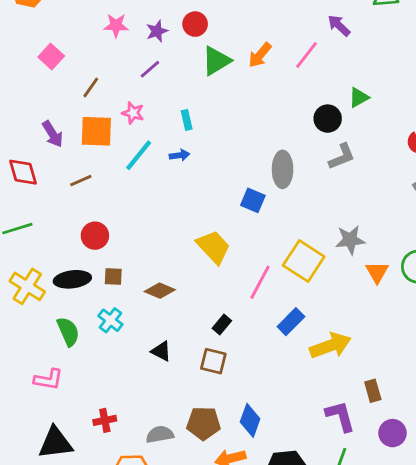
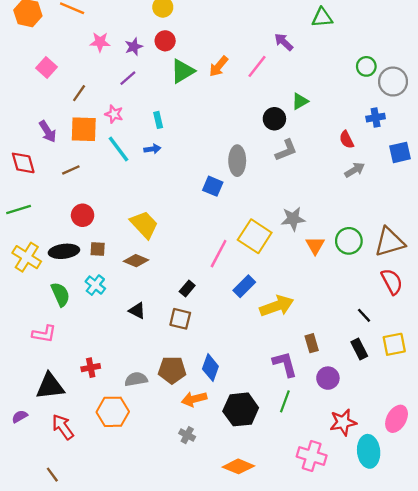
cyan line: (139, 155) -> (119, 149), turned -76
yellow trapezoid: (213, 247) -> (144, 225), moved

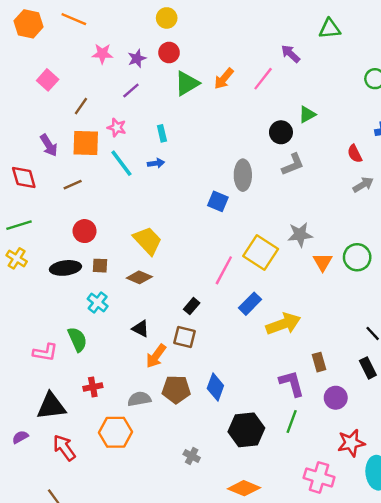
yellow cross: (27, 257) -> (17, 258), moved, size x0.7
green semicircle: (60, 294) -> (77, 339), moved
orange arrow: (194, 399) -> (156, 356), moved, turned -40

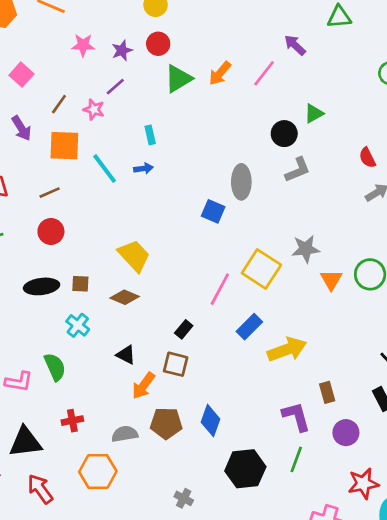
pink star: (117, 127) -> (94, 109), moved
purple arrow: (49, 145) -> (21, 128), moved
red circle: (85, 231) -> (51, 231), moved

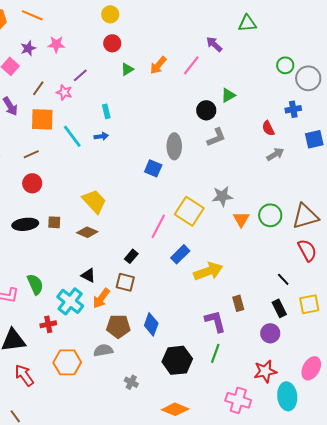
purple star: (122, 50) -> (28, 48), moved
green triangle: (178, 79) -> (127, 69), size x0.6
cyan cross: (78, 325) -> (70, 301), moved, size x1.5
purple circle: (346, 433) -> (270, 333), moved
gray semicircle: (125, 434) -> (103, 350), moved

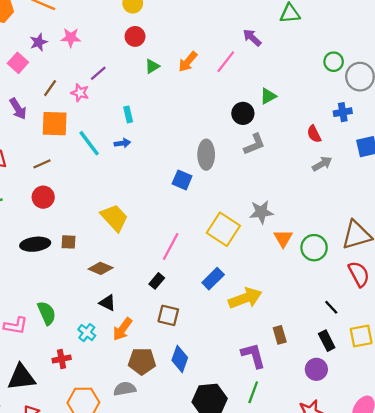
green circle: (270, 215) -> (314, 248), moved
pink line: (158, 226) -> (171, 246), moved
brown diamond: (87, 232) -> (101, 268), moved
brown square: (125, 282) -> (168, 315), moved
cyan cross: (70, 301) -> (87, 333), size x0.6

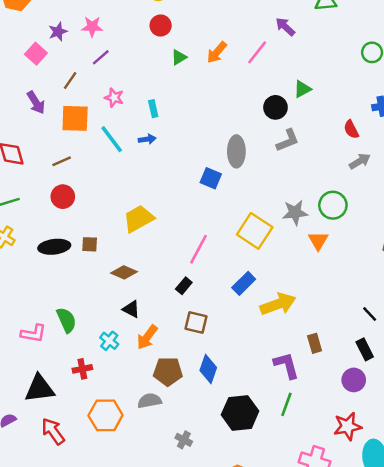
purple line: (98, 73) -> (101, 57), moved
pink star: (80, 93) -> (114, 98), moved
yellow trapezoid: (114, 218) -> (139, 219), turned -76
green circle: (314, 248) -> (333, 205), moved

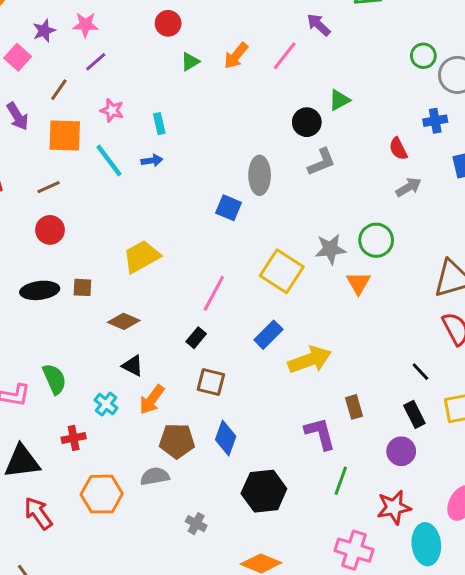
green line: (286, 404) -> (341, 481), moved

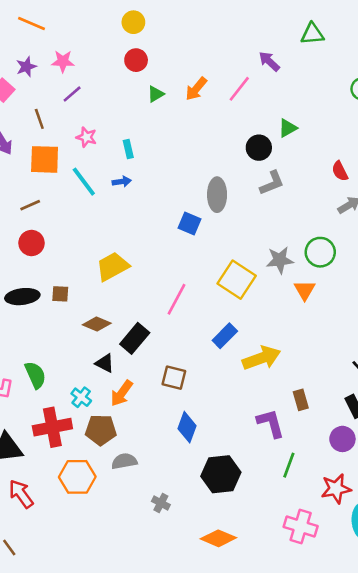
brown line: (59, 90) -> (39, 119), turned -54
black rectangle: (196, 338) -> (135, 338), moved, size x1.6
red cross: (74, 438) -> (52, 427), size x1.8
brown pentagon: (177, 441) -> (101, 430), moved

